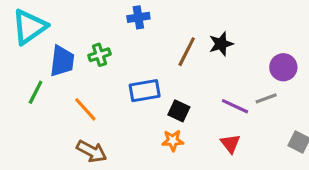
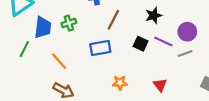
brown line: (187, 52) -> (113, 20), moved
purple circle: (283, 67) -> (187, 32), moved
purple line: (235, 106) -> (163, 41), moved
black square: (179, 111) -> (141, 44), moved

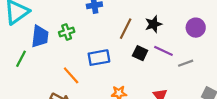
brown line: (113, 20) -> (126, 29), moved
purple circle: (187, 32) -> (196, 28), moved
orange line: (59, 61) -> (71, 75), moved

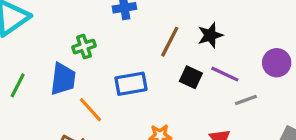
purple circle: (196, 28) -> (277, 63), moved
blue trapezoid: (40, 36) -> (63, 79), moved
gray line: (186, 63) -> (246, 100), moved

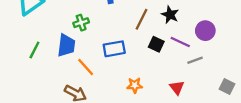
black star: (210, 35) -> (170, 15), turned -30
purple circle: (277, 63) -> (205, 31), moved

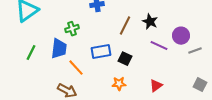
black square: (156, 44) -> (125, 59), moved
gray line: (195, 60) -> (195, 51), moved
red triangle: (177, 88) -> (156, 86), turned 32

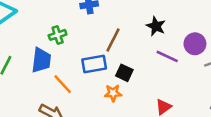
brown line: (125, 26) -> (113, 40), moved
orange star: (119, 84) -> (113, 93), moved

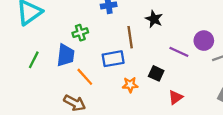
black star: (156, 26) -> (154, 19), moved
brown line: (113, 40) -> (130, 37), turned -35
black square: (124, 73) -> (156, 73), moved

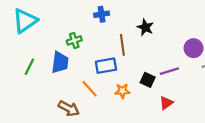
purple line: (179, 52) -> (169, 71), moved, turned -42
orange line: (85, 77) -> (90, 89), moved

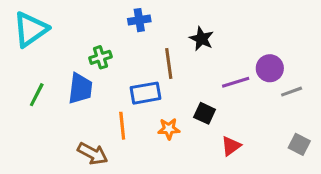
purple line: (169, 71) -> (236, 82), moved
orange line: (90, 89) -> (122, 126), turned 36

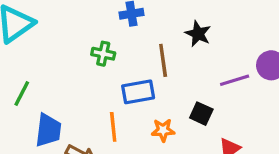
green cross: (100, 57) -> (103, 54), moved, turned 30
blue trapezoid: (80, 88) -> (48, 130), moved

